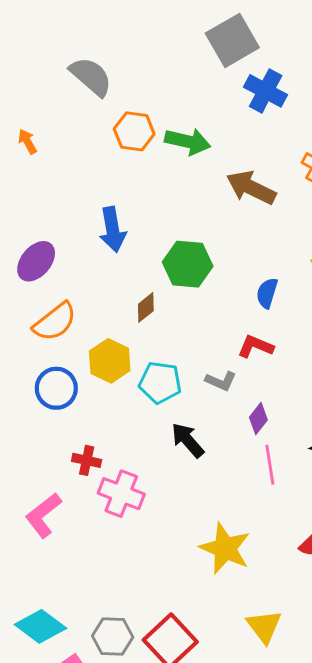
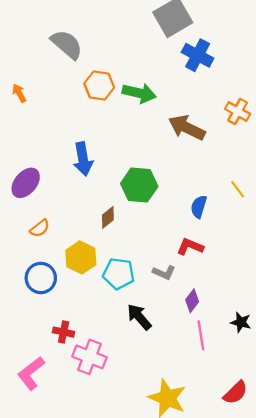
orange semicircle: (55, 322) -> (40, 228), size x0.6

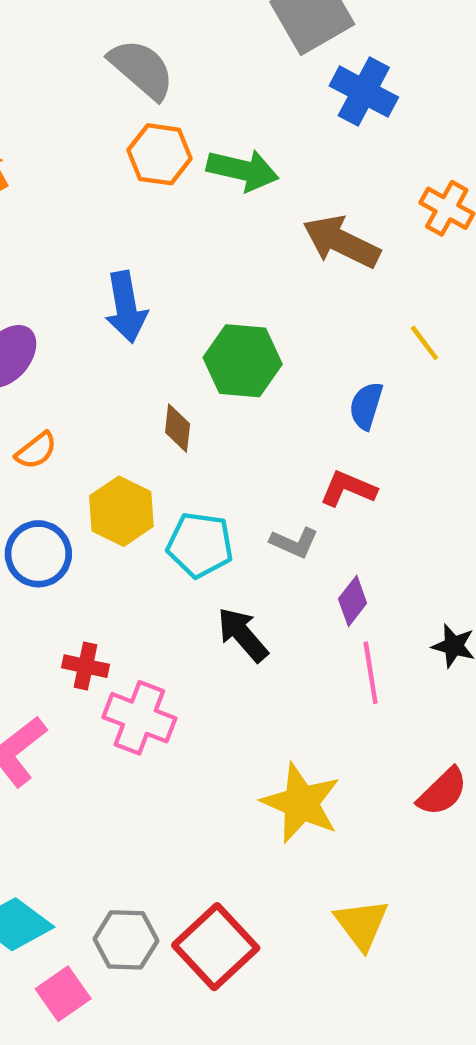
gray semicircle: (67, 44) -> (142, 69), moved
yellow line: (238, 189) -> (424, 343), moved
brown diamond: (108, 217) -> (178, 428), turned -45

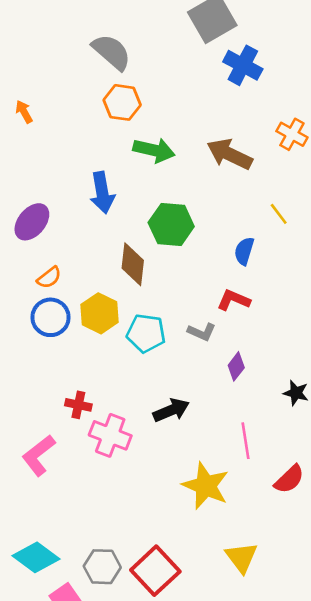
green arrow: (243, 170) -> (154, 150), moved
brown diamond: (178, 428) -> (133, 264), size x1.5
blue circle: (38, 554) -> (50, 317), moved
black arrow: (243, 635) -> (171, 410), moved, turned 108
pink line: (371, 673) -> (245, 441), moved

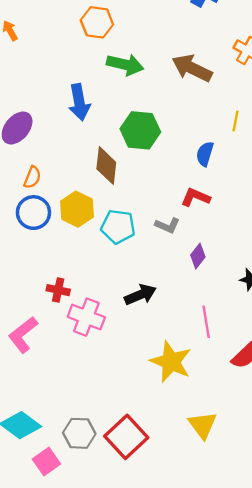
yellow line: (279, 214) -> (235, 121), turned 48
orange semicircle: (49, 278) -> (32, 177), turned -30

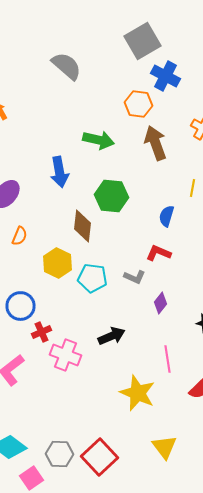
orange hexagon: (97, 22) -> (138, 104), moved
brown arrow: (192, 68) -> (156, 143), turned 44
blue circle: (33, 213) -> (20, 306), moved
red cross: (58, 290) -> (42, 332), turned -36

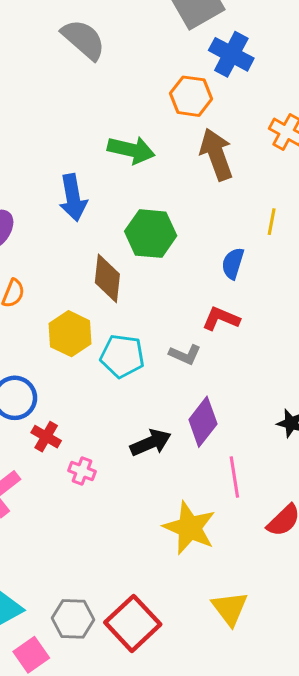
purple diamond: (160, 303) -> (203, 422), moved, size x1.5
red cross: (42, 332) -> (46, 437), turned -36
pink cross: (66, 355) -> (82, 471), size x0.6

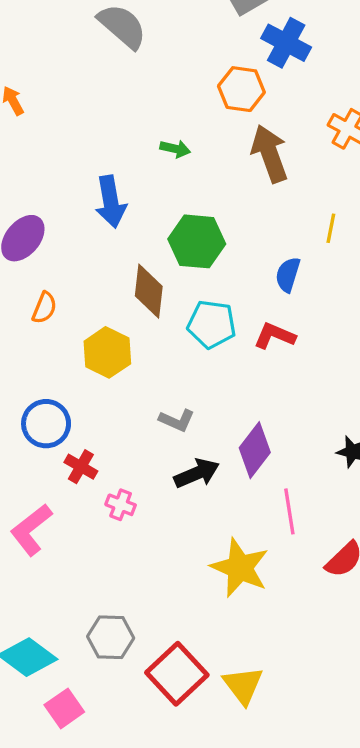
green arrow: (131, 150) -> (175, 149), size x0.6
gray L-shape: (185, 355) -> (177, 420), moved
cyan pentagon: (122, 356) -> (212, 324), moved
yellow triangle: (230, 608) -> (243, 685), moved
gray hexagon: (73, 619) -> (111, 637), moved

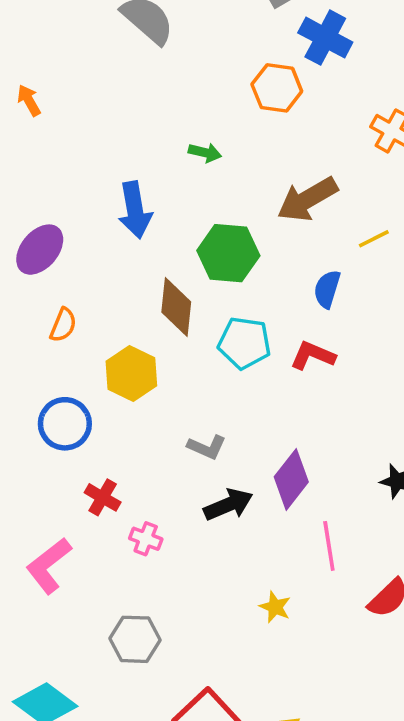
brown arrow: (270, 154) -> (307, 199), moved, turned -100
yellow line: (331, 228) -> (374, 239), turned 52
blue circle: (46, 424) -> (65, 424), moved
yellow star: (240, 568) -> (275, 607), size x0.5
gray hexagon: (111, 637) -> (135, 639), moved

